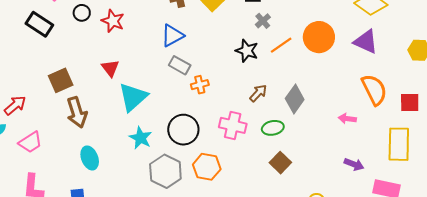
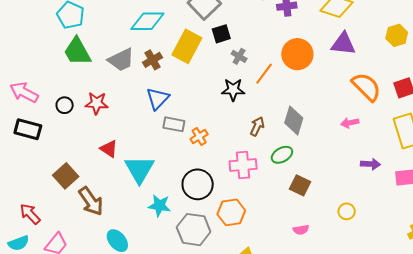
red arrow: (15, 105) -> (30, 214), turned -75

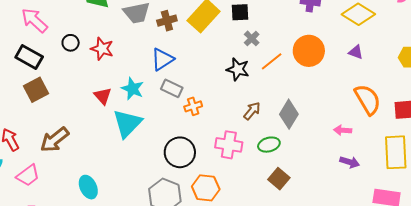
purple triangle: (343, 44) -> (356, 52), size x0.6
purple arrow: (370, 164) -> (350, 162), moved
brown square: (66, 176) -> (36, 90), moved
brown arrow: (91, 201) -> (54, 140), moved, turned 72
cyan star: (159, 206) -> (133, 89), moved

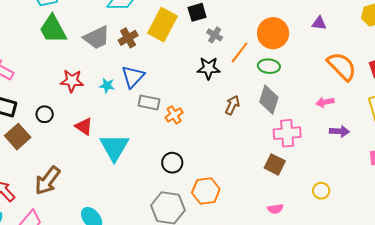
black circle: (71, 43) -> (45, 114), moved
cyan star: (133, 89) -> (107, 86), moved, size x0.7
pink cross: (229, 145) -> (287, 133), moved
green ellipse: (269, 145) -> (269, 66), moved, turned 35
black circle: (180, 152) -> (172, 163), size x0.7

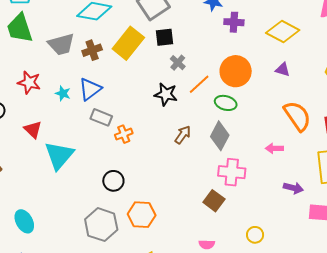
purple arrow: (339, 131) -> (293, 188), moved

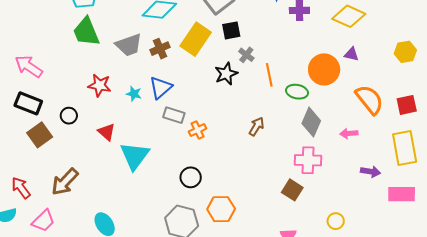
orange circle: (236, 71) -> (324, 69), moved
orange line: (199, 84) -> (269, 75), turned -55
black star: (166, 94) -> (226, 74), moved, turned -30
gray diamond: (220, 136) -> (311, 122), moved

